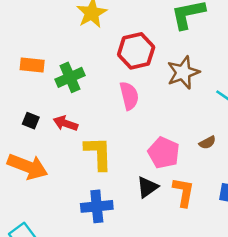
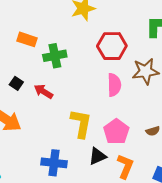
pink semicircle: (129, 96) -> (114, 85), moved
yellow L-shape: (98, 153) -> (81, 123), moved

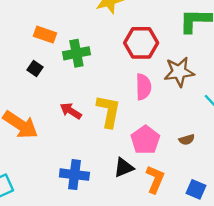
black square: (16, 83) -> (35, 69), moved
red arrow: (43, 91) -> (71, 111), moved
yellow L-shape: (81, 123) -> (109, 111), moved

